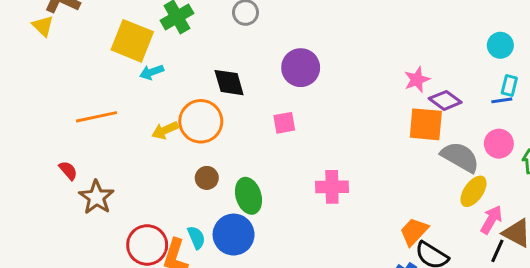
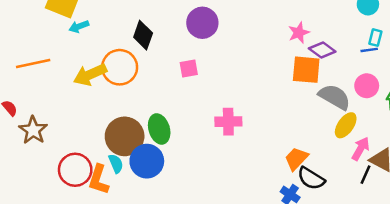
black diamond: (229, 83) -> (143, 35), turned 36
yellow arrow: (165, 130) -> (90, 75), size x1.5
brown circle: (207, 178) -> (125, 136), moved, size x2.0

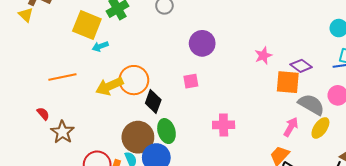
pink star: (299, 33) -> (263, 56), moved
black diamond: (143, 35) -> (153, 101), moved
pink arrow: (361, 149) -> (291, 127), moved

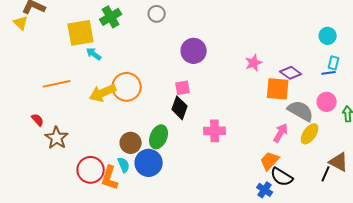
yellow square: (87, 25) -> (81, 33), turned -32
cyan arrow: (100, 46) -> (94, 54), turned 56
black diamond: (153, 101) -> (180, 108), moved
green ellipse: (166, 131) -> (159, 137), turned 40
brown circle: (138, 137) -> (131, 143), size x0.7

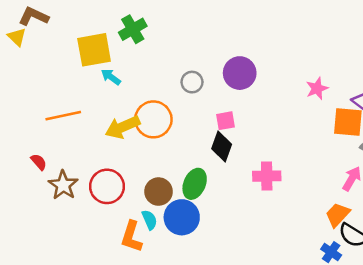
gray circle: (157, 14) -> (192, 82), moved
red circle: (91, 170) -> (107, 186), moved

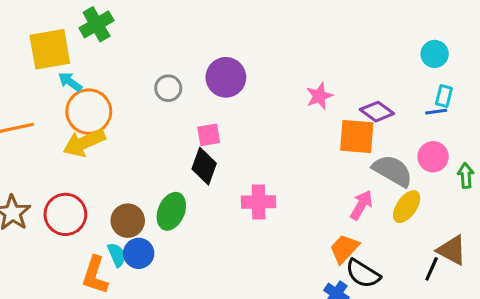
orange circle: (153, 119) -> (89, 112), moved
blue circle: (182, 217) -> (139, 253), moved, size x0.7

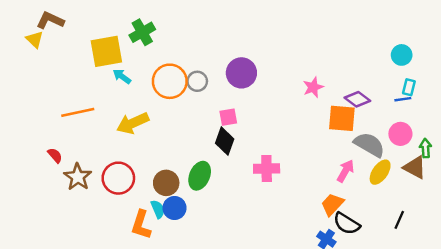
orange circle: (89, 112) -> (170, 81), moved
brown triangle: (452, 250) -> (415, 167), moved

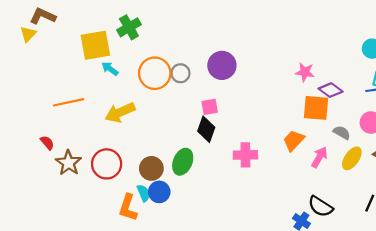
yellow triangle: (35, 39) -> (28, 34), turned 30
pink star: (313, 87) -> (305, 72), moved, turned 30
gray semicircle: (369, 145) -> (342, 133), size x0.6
orange trapezoid: (332, 204) -> (294, 140), moved

